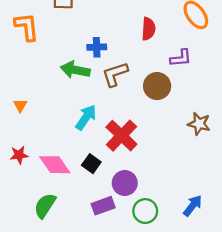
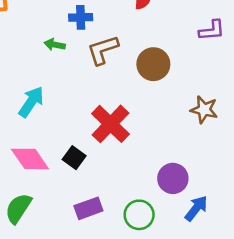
purple L-shape: (181, 58) -> (212, 30), moved
green arrow: (75, 70) -> (55, 45), size x0.6
cyan arrow: (86, 117) -> (31, 102), moved
purple circle: (125, 183) -> (173, 178), moved

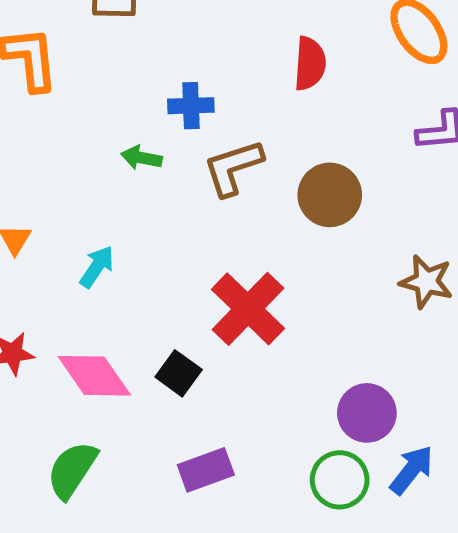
cyan arrow: (31, 102) -> (97, 267), size x0.7
green circle: (139, 215) -> (340, 480), moved

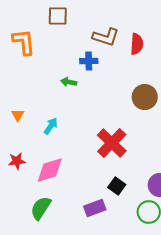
brown L-shape: (233, 168) -> (106, 37), moved, turned -144
black square: (179, 373) -> (117, 186), moved
pink diamond: (94, 376) -> (50, 170), turned -72

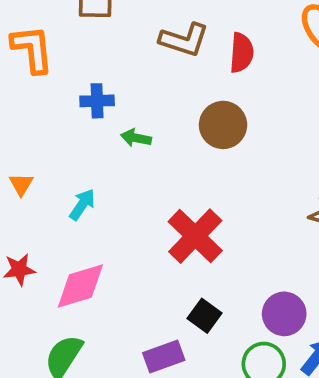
blue cross: (89, 61) -> (97, 101), moved
green arrow: (69, 82) -> (136, 138), moved
brown circle: (145, 97) -> (223, 125), moved

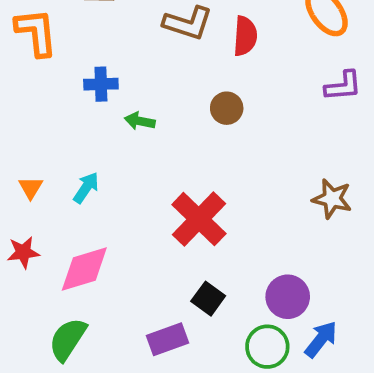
brown circle: (223, 125) -> (227, 108), size x0.7
orange triangle: (21, 184) -> (31, 188), moved

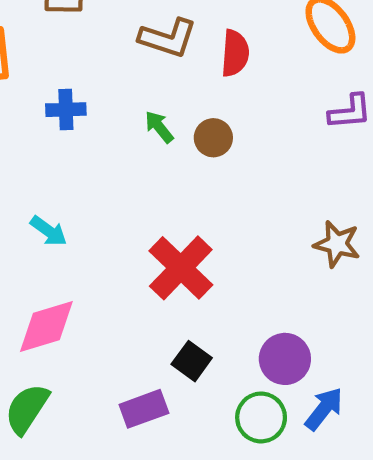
green arrow: (140, 121) -> (159, 127), moved, turned 40
cyan arrow: (86, 188) -> (49, 231), turned 92

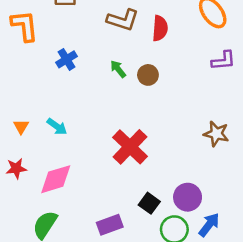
blue cross: (66, 110) -> (67, 59), turned -30
black square: (192, 361) -> (149, 203), moved

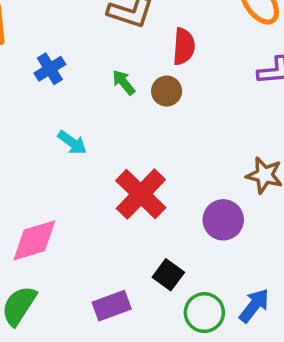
red semicircle: (160, 28) -> (184, 46), moved
cyan arrow: (57, 126) -> (72, 143), moved
purple circle: (188, 197) -> (223, 220), moved

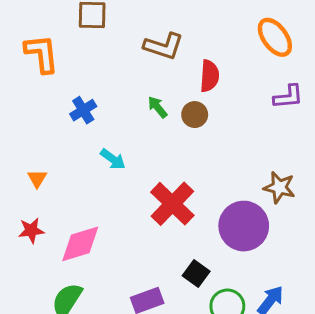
blue cross: (50, 69) -> (83, 110), moved
purple circle: (223, 220) -> (244, 226), size x1.4

